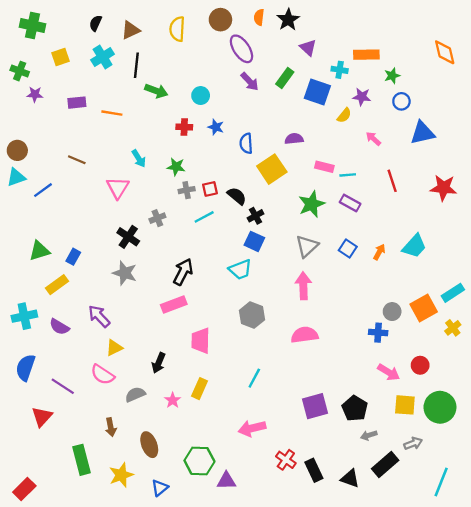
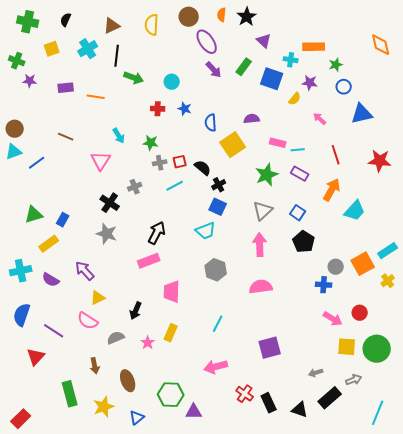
black semicircle: (96, 23) -> (66, 20), moved
orange arrow: (379, 252) -> (332, 190), moved, size x1.6
black pentagon: (355, 408) -> (304, 242), moved

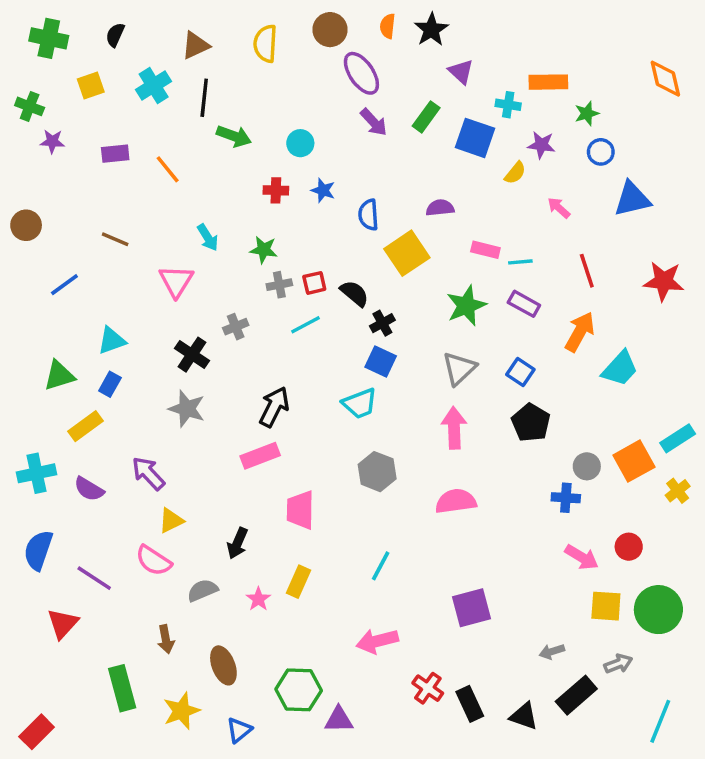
orange line: (96, 97) -> (168, 169), turned 42
cyan triangle: (14, 152) -> (112, 341), moved

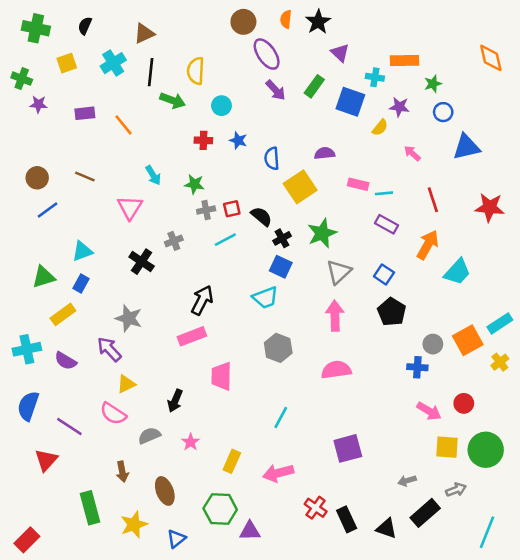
yellow semicircle: (265, 44) -> (196, 71), moved
brown circle: (26, 225) -> (37, 178), moved
green star: (466, 306) -> (322, 233), moved
gray star: (187, 409) -> (129, 318), moved
yellow rectangle: (299, 582) -> (232, 461), moved

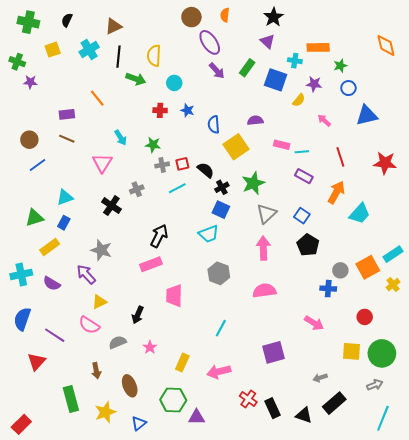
black star: (318, 22) -> (274, 17), moved
purple rectangle: (85, 113) -> (67, 114), moved
pink arrow: (429, 411) -> (314, 323), moved
gray arrow: (456, 490) -> (375, 385), moved

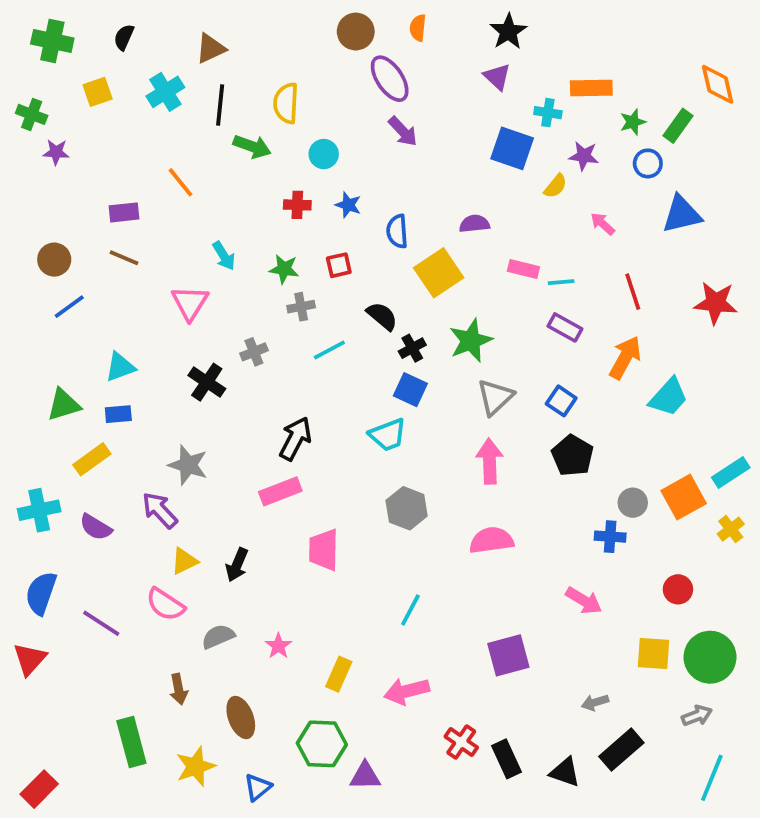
green rectangle: (247, 68) -> (678, 126), moved
red square: (182, 164) -> (339, 265), moved
blue rectangle: (64, 223) -> (118, 414), turned 56
black arrow: (138, 315) -> (237, 565), moved
red triangle: (36, 362) -> (30, 659), moved

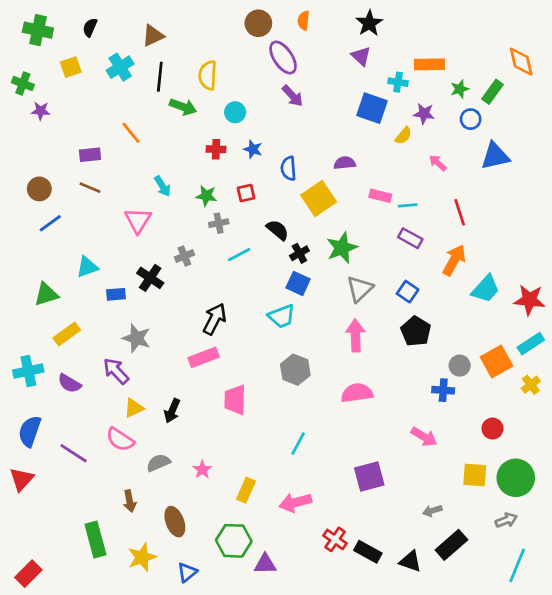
red star: (716, 303) -> (529, 300), moved
blue rectangle: (118, 414) -> (116, 294), moved
black rectangle: (506, 759) -> (368, 552), turned -36

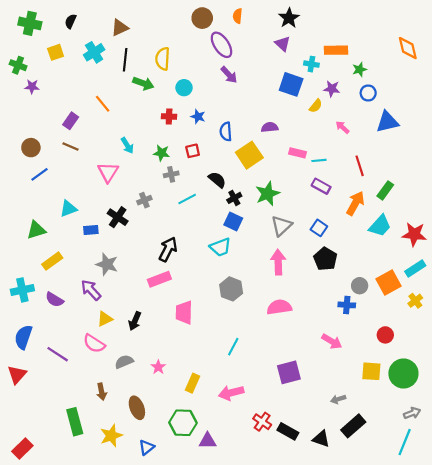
green rectangle: (492, 92) -> (385, 190), moved
purple rectangle: (90, 155) -> (71, 121), turned -49
gray arrow: (506, 520) -> (412, 413), moved

